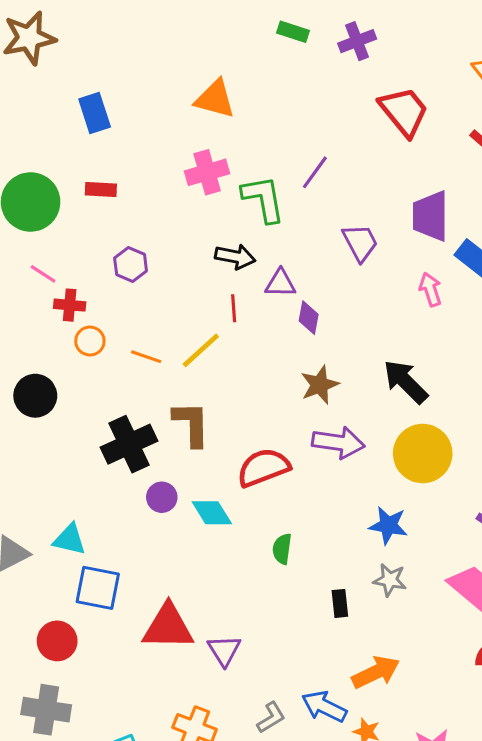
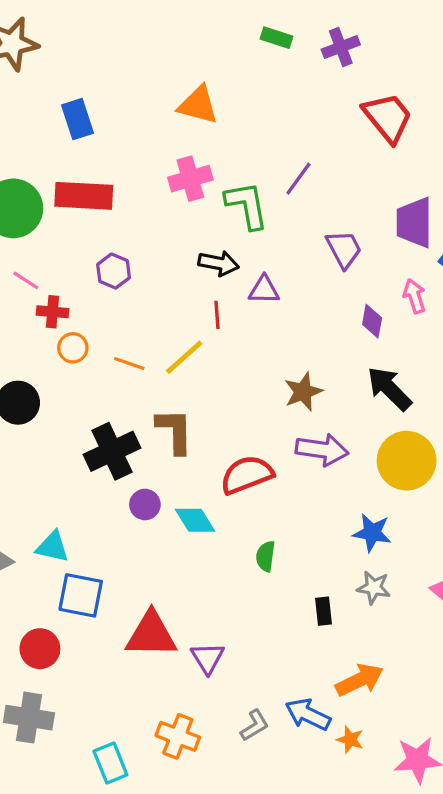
red rectangle: (101, 189) -> (84, 196), size x1.8
purple diamond: (309, 318) -> (372, 321), moved

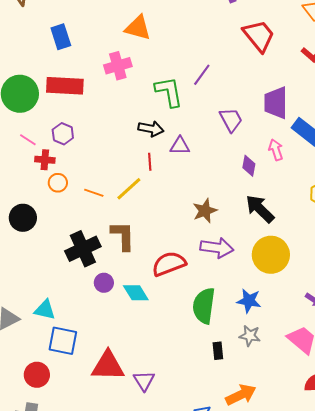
pink cross: (190, 179) -> (118, 66), moved
purple hexagon: (114, 271) -> (63, 134), moved
green semicircle: (266, 556) -> (204, 306), moved, size x1.8

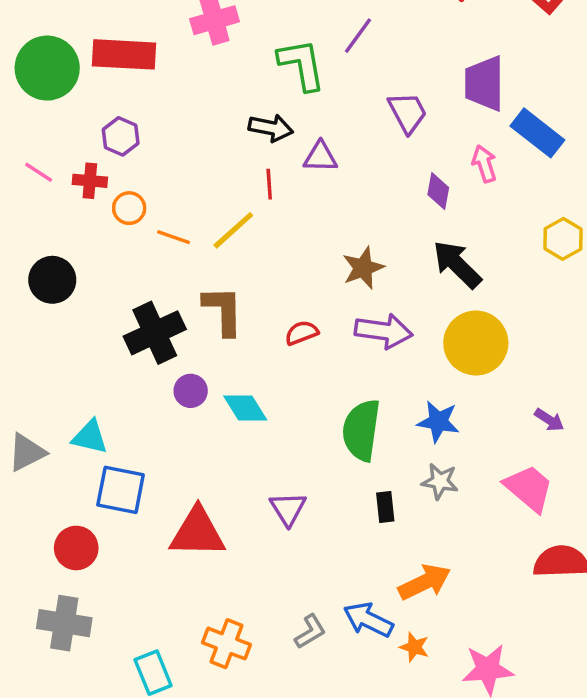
pink line: (28, 140) -> (39, 172), moved
orange circle: (58, 183) -> (129, 208), moved
red semicircle: (169, 264) -> (302, 333), moved, size x0.6
purple triangle: (144, 381) -> (288, 509), moved

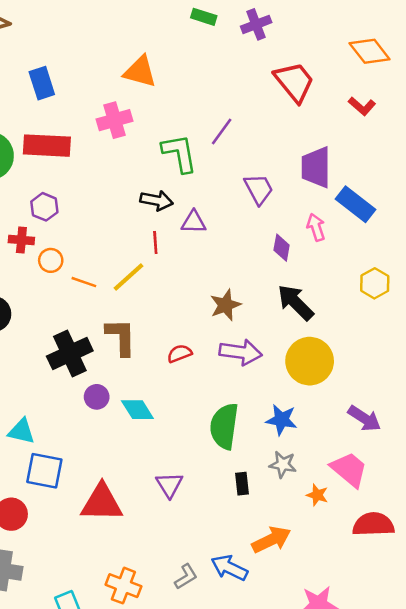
purple arrow: (549, 420) -> (364, 419), size x1.5
orange star: (414, 647) -> (317, 495), moved

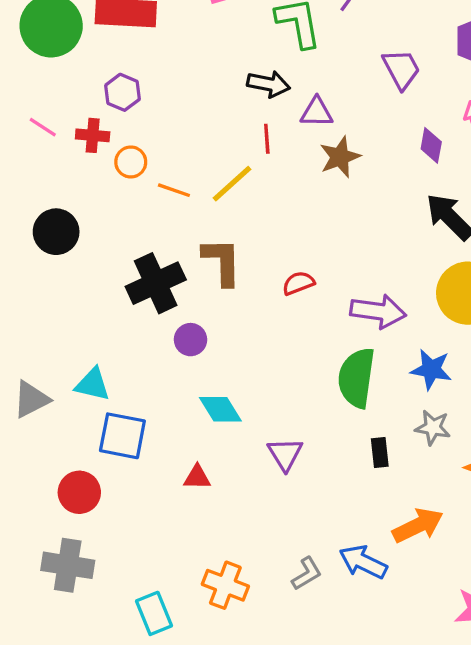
brown star: (225, 305) -> (340, 157), moved
purple arrow: (241, 352) -> (378, 311), moved
cyan diamond: (137, 410) -> (220, 409), moved
red triangle: (102, 503) -> (197, 477), size x0.5

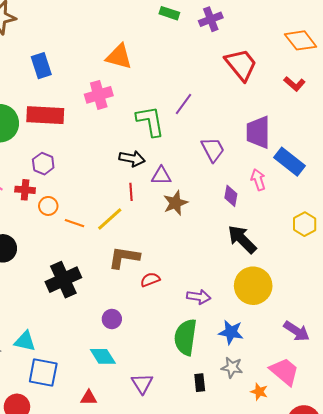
brown L-shape: (222, 262) -> (124, 257), moved, turned -80
purple arrow: (378, 311) -> (199, 297), size x0.7
purple circle: (191, 340) -> (112, 319), moved

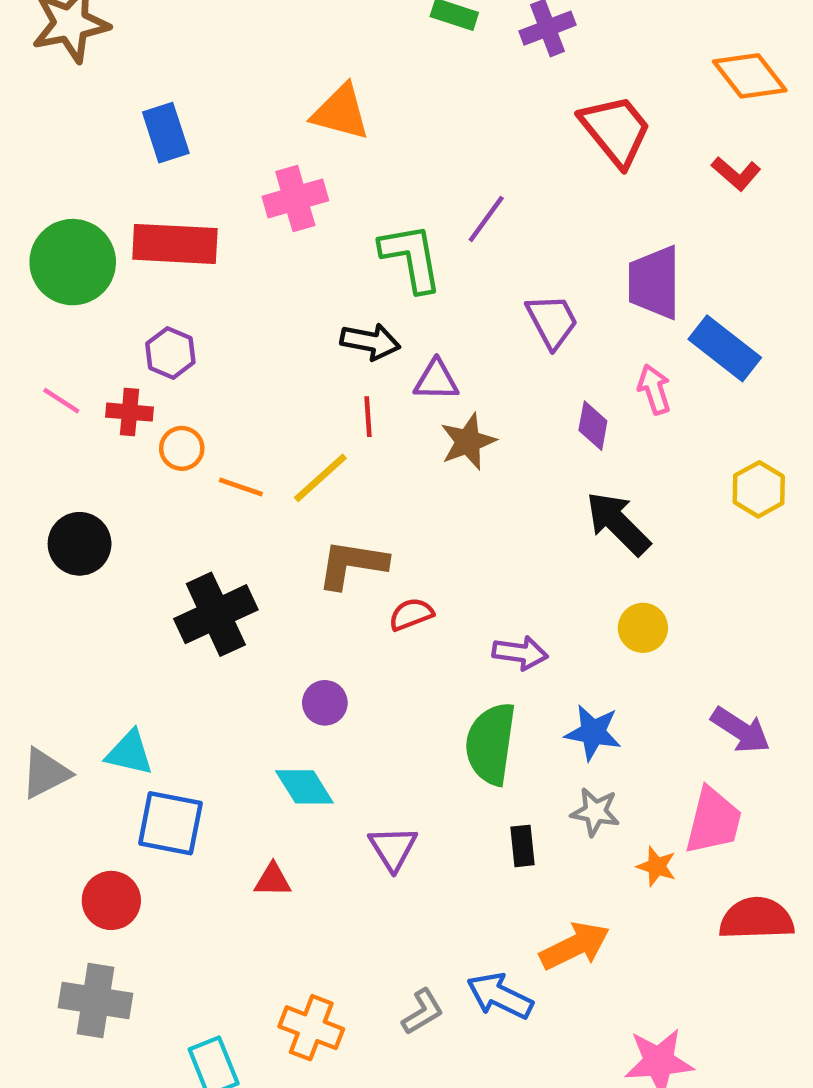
yellow circle: (253, 286) -> (643, 628), size x0.6
pink trapezoid: (284, 371) -> (713, 821), turned 64

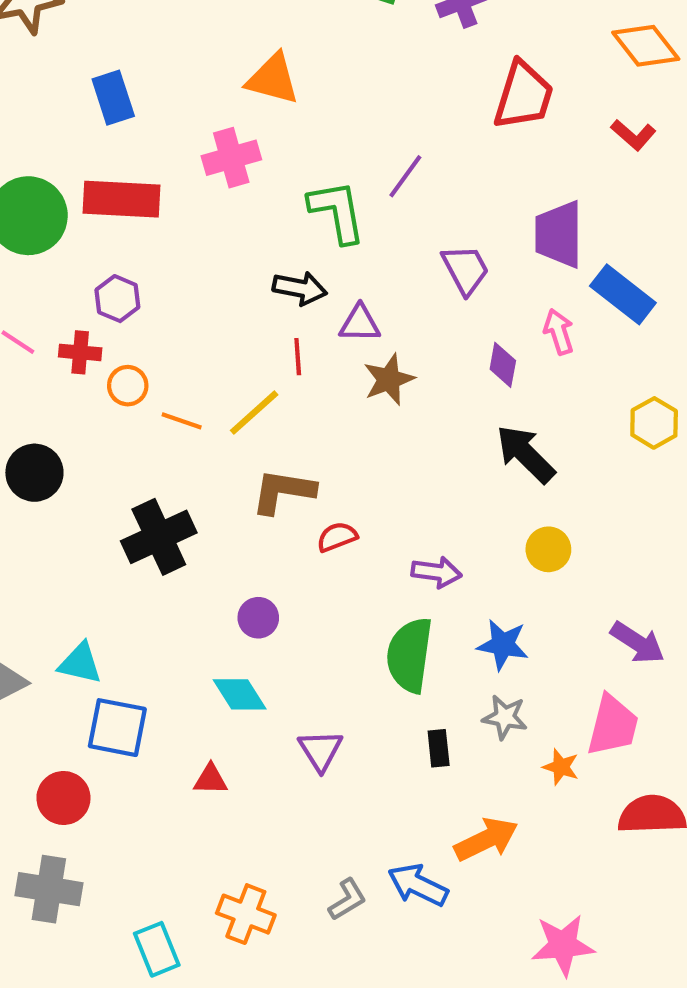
red trapezoid: (616, 130) -> (524, 96), turned 56

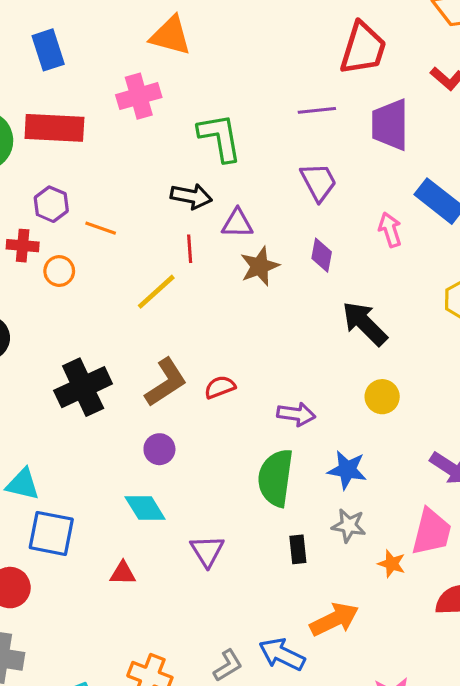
purple line: (405, 176) -> (317, 110), moved, turned 48
purple trapezoid: (559, 234) -> (390, 125), moved
purple diamond: (503, 365) -> (322, 255), moved
orange line: (182, 421) -> (101, 228), moved
brown L-shape: (283, 491) -> (166, 382), moved, turned 138

